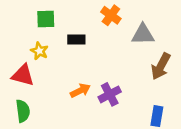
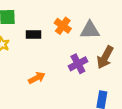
orange cross: (111, 15) -> (63, 26), moved
purple cross: (110, 94) -> (78, 64), moved

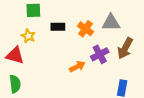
orange cross: (63, 26) -> (85, 29), moved
orange arrow: (37, 78) -> (77, 67), moved

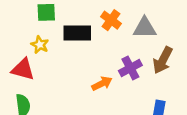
black rectangle: (58, 27) -> (77, 33), size x1.5
orange cross: (85, 29) -> (111, 20), moved

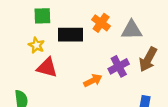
red triangle: (23, 69) -> (47, 68), moved

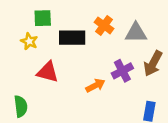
yellow star: (36, 45) -> (29, 41), moved

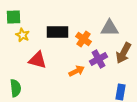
green square: (43, 18) -> (14, 17), moved
orange cross: (104, 25) -> (84, 39), moved

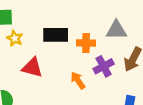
orange cross: (84, 39) -> (86, 43), turned -35
orange arrow: (76, 71) -> (78, 80), turned -98

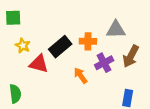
black rectangle: (56, 35) -> (60, 47), moved, turned -40
yellow star: (15, 38) -> (23, 46), moved

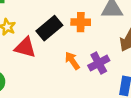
purple cross: (104, 63) -> (99, 63), moved

